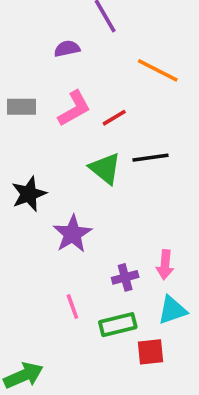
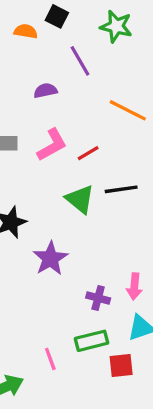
purple cross: (125, 277) -> (98, 298), turned 30
pink line: (72, 306) -> (50, 359), moved

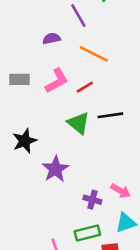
orange line: (128, 110) -> (94, 54), moved
pink arrow: (134, 286) -> (121, 191), turned -66

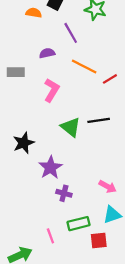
gray rectangle: (20, 79) -> (16, 72), moved
pink L-shape: (57, 81) -> (52, 90), turned -30
red line: (85, 87) -> (110, 79), moved
purple cross: (92, 200) -> (64, 193), moved

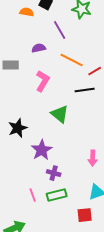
black line: (99, 120) -> (85, 90), moved
pink arrow: (108, 187) -> (93, 158), moved, turned 63
green rectangle: (79, 224) -> (57, 195), moved
pink line: (50, 236) -> (33, 195), moved

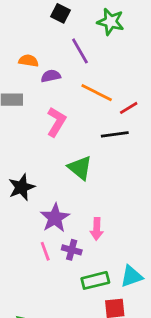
orange semicircle: (27, 12) -> (29, 61), moved
pink arrow: (93, 158) -> (97, 229), moved
pink line: (33, 195) -> (45, 251), moved
green rectangle: (57, 195) -> (95, 280), moved

